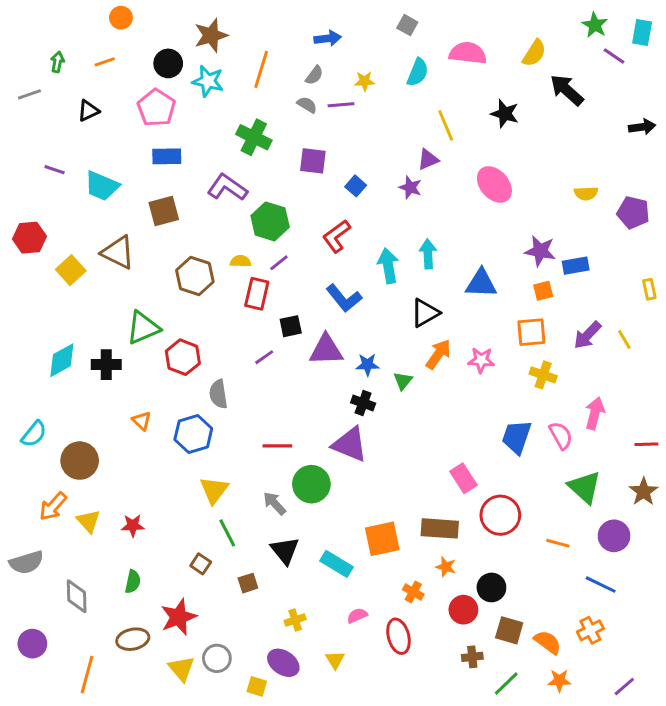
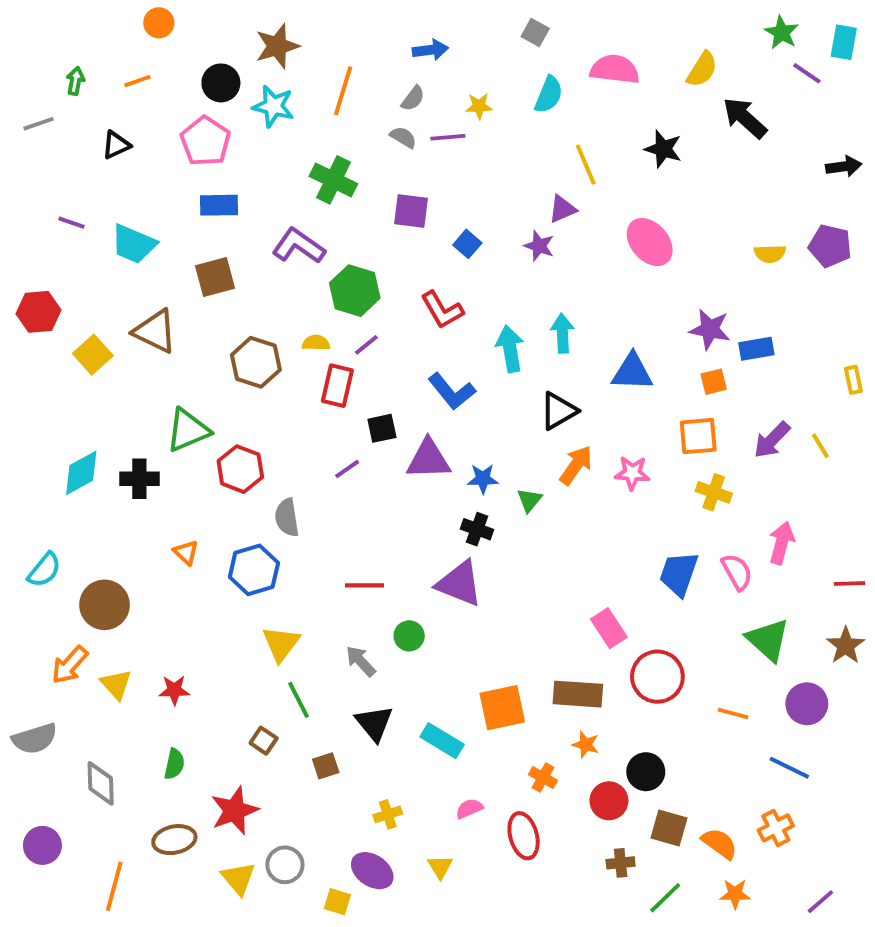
purple pentagon: (633, 213) -> (830, 246), moved
red L-shape: (336, 236) -> (442, 310), turned -84
green circle: (311, 484) -> (409, 636), size x0.6

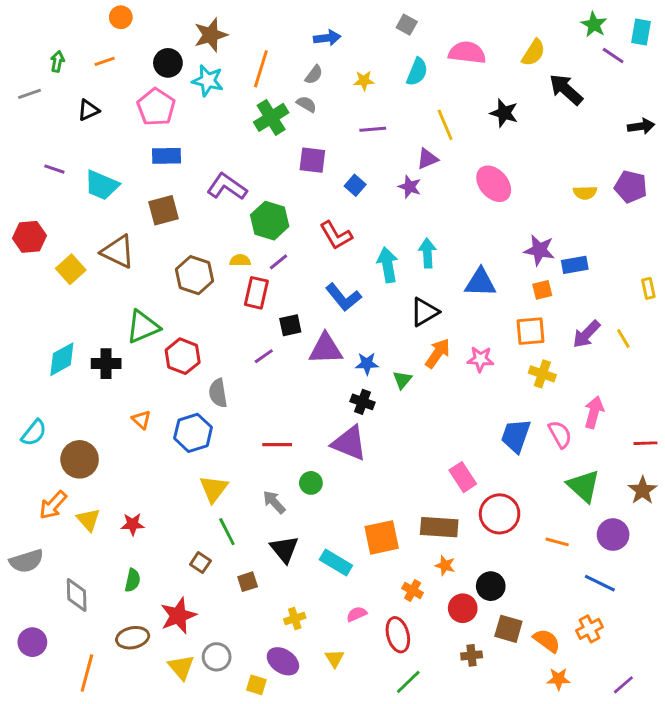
purple line: (448, 137) -> (373, 129), moved
green cross: (333, 180) -> (271, 117), moved, turned 32
green line: (665, 898) -> (408, 682), moved

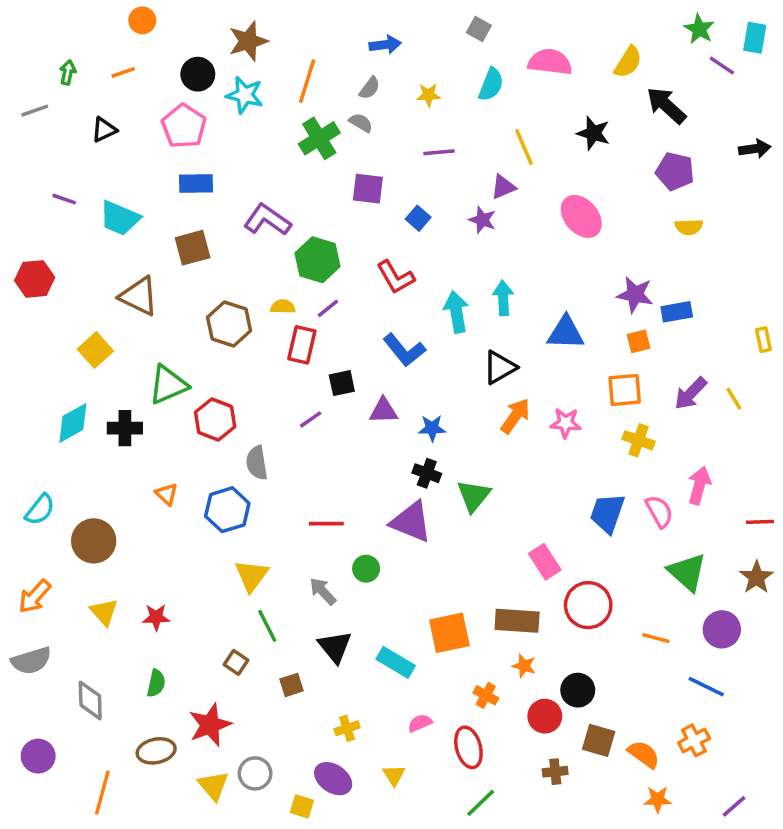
purple pentagon: (631, 187) -> (675, 171), moved
yellow square: (71, 269) -> (95, 350), moved
purple triangle: (326, 349) -> (383, 411), size x0.7
green triangle: (402, 380) -> (474, 496), moved, size x1.5
orange arrow: (53, 505) -> (35, 596), moved

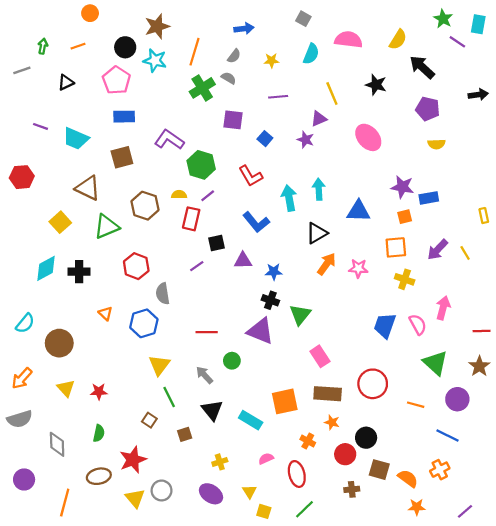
green triangle: (168, 385) -> (107, 227), moved
pink rectangle: (545, 562) -> (320, 356), moved
yellow square: (302, 806) -> (264, 511), moved

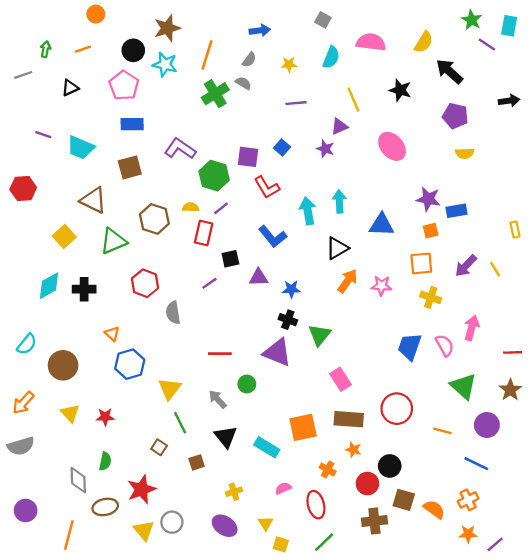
purple square: (233, 120) -> (248, 157), moved
blue hexagon: (144, 323) -> (130, 364), moved
gray diamond: (57, 444) -> (78, 480), moved
brown cross: (352, 489) -> (374, 521), size x1.5
orange star: (417, 507) -> (468, 534), moved

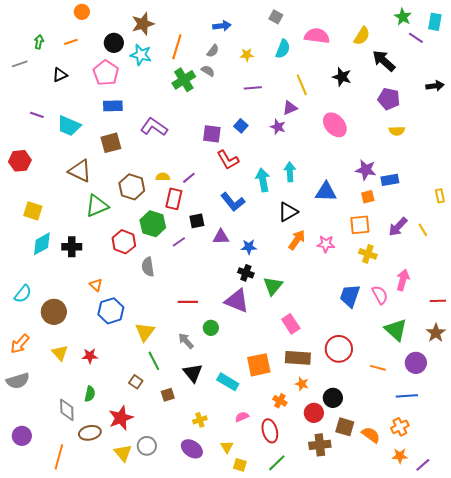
green hexagon: (214, 176) -> (153, 224), moved
yellow square: (64, 237) -> (33, 211), moved, turned -30
blue line: (476, 464) -> (407, 396), turned -30

